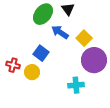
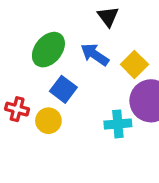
green ellipse: (43, 14) -> (48, 50), moved
cyan cross: (76, 85) -> (118, 124), moved

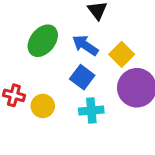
blue square: (63, 89) -> (82, 77), moved
cyan cross: (118, 124) -> (91, 111), moved

